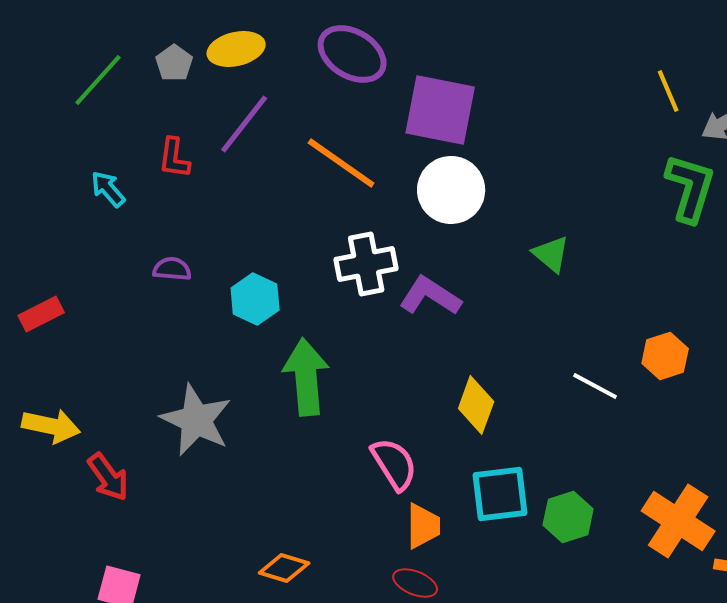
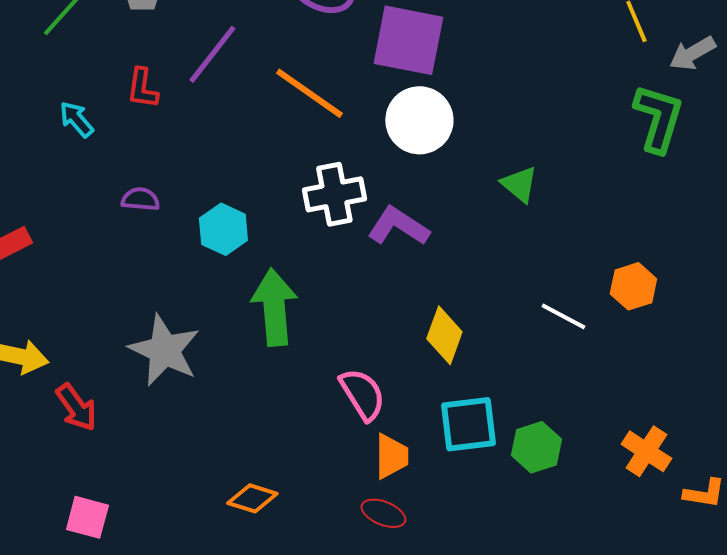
orange cross: (678, 521) -> (646, 451), size x0.7

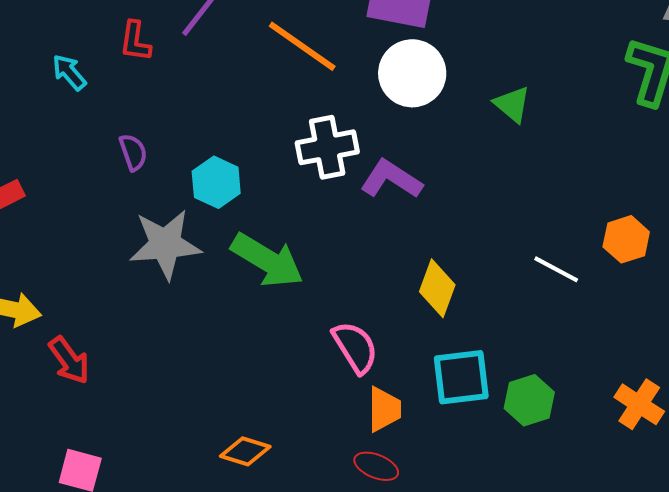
green triangle: (519, 184) -> (512, 104), moved
purple semicircle: (140, 199) -> (133, 152), turned 66
green arrow: (274, 307) -> (267, 260), turned 126
gray star: (164, 350) -> (165, 244), moved, turned -30

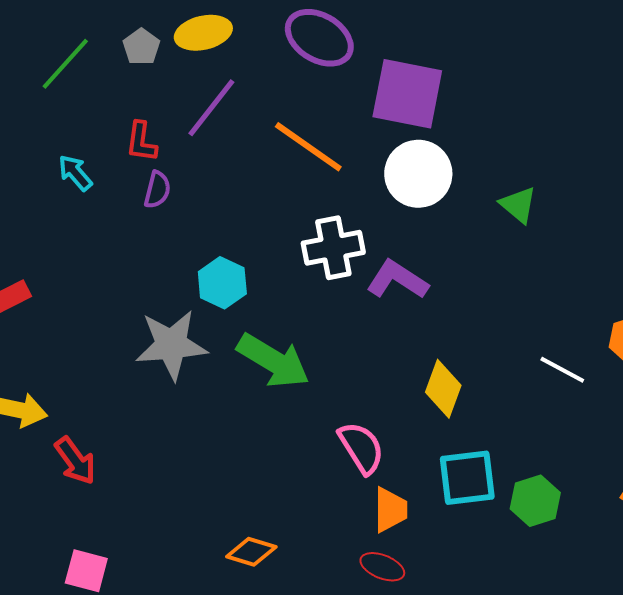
purple semicircle: (133, 152) -> (157, 190), moved, turned 33

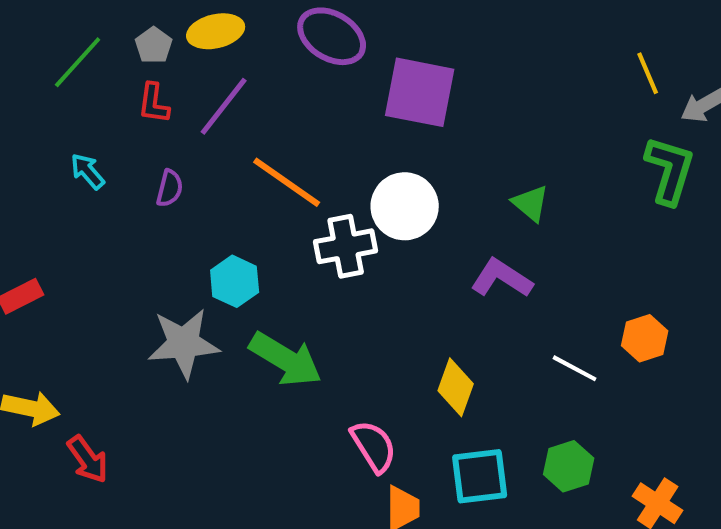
red L-shape: (141, 142) -> (154, 103), moved
orange line: (308, 147) -> (287, 182), moved
white circle: (418, 174) -> (405, 206), moved
purple L-shape: (397, 280) -> (502, 278), moved
green hexagon: (535, 501) -> (569, 466), moved

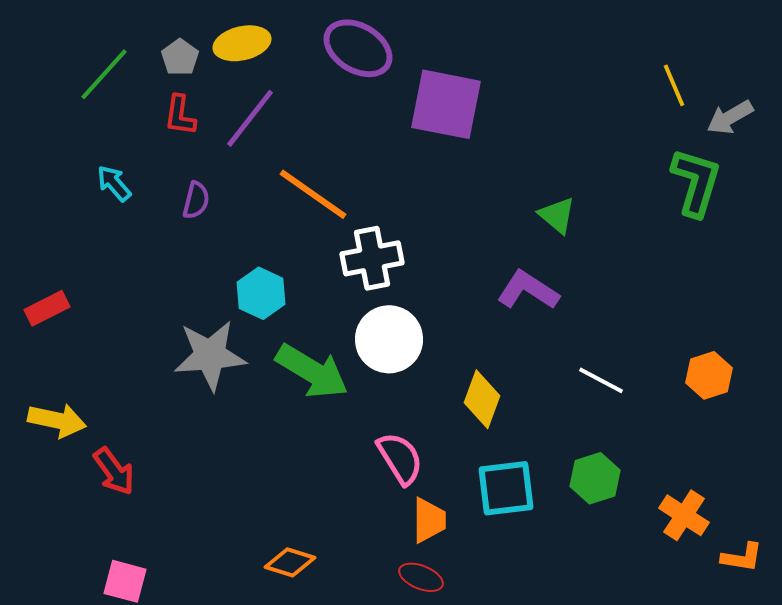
white circle: (405, 206) -> (389, 339), moved
orange hexagon: (645, 338) -> (709, 375), moved

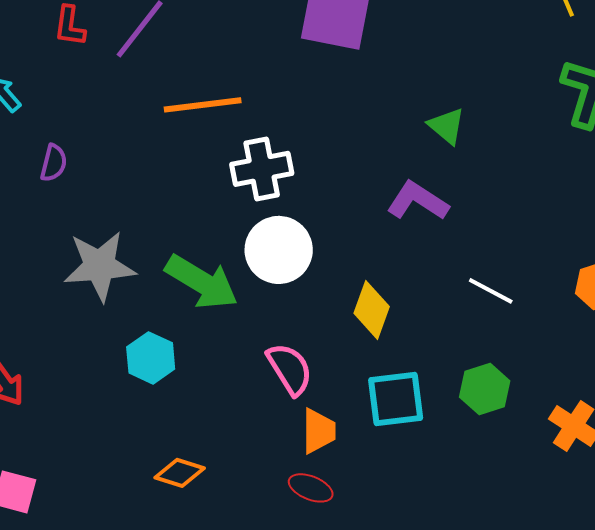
orange line: (313, 194) -> (203, 105), turned -42
purple semicircle: (196, 200) -> (54, 163), moved
cyan hexagon: (261, 293) -> (151, 358), moved

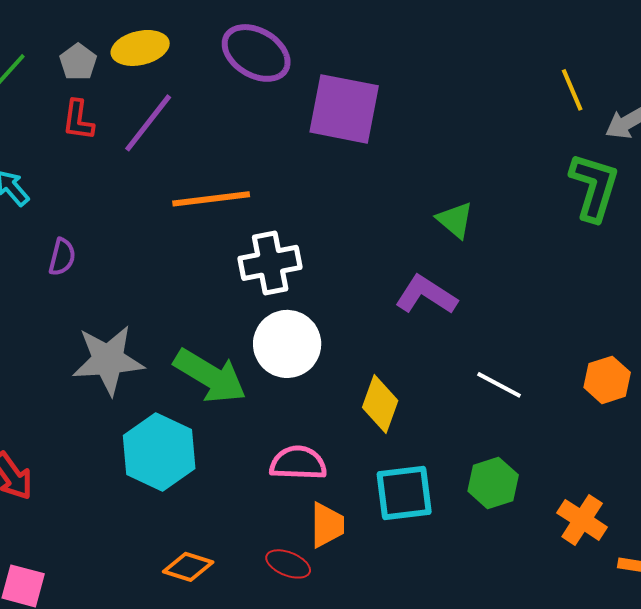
cyan hexagon: (151, 358) -> (159, 452), size x1.5
pink semicircle: (290, 369) -> (298, 463), turned -56
red ellipse: (311, 488) -> (288, 564), moved

